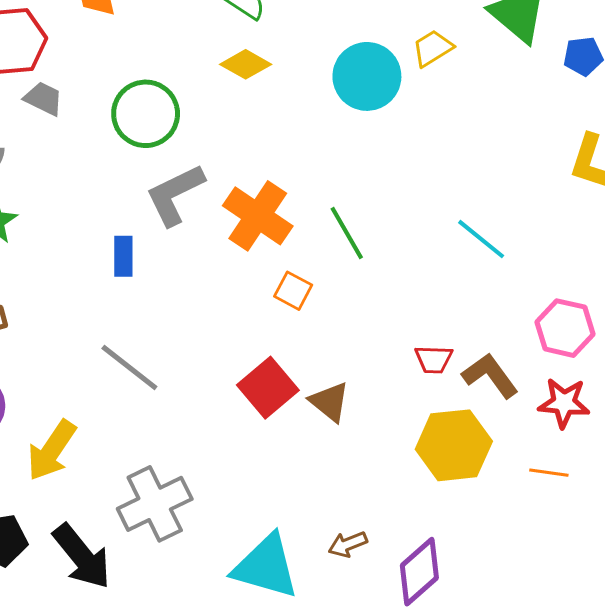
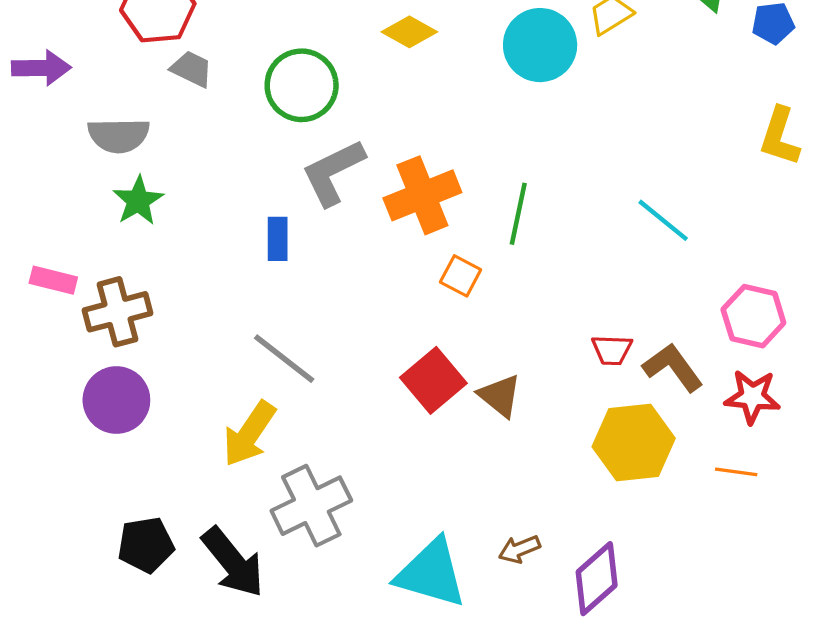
orange cross: (258, 216) -> (422, 195), turned 34
green line: (347, 233) -> (518, 214), turned 42
yellow arrow: (52, 450) -> (249, 434), moved

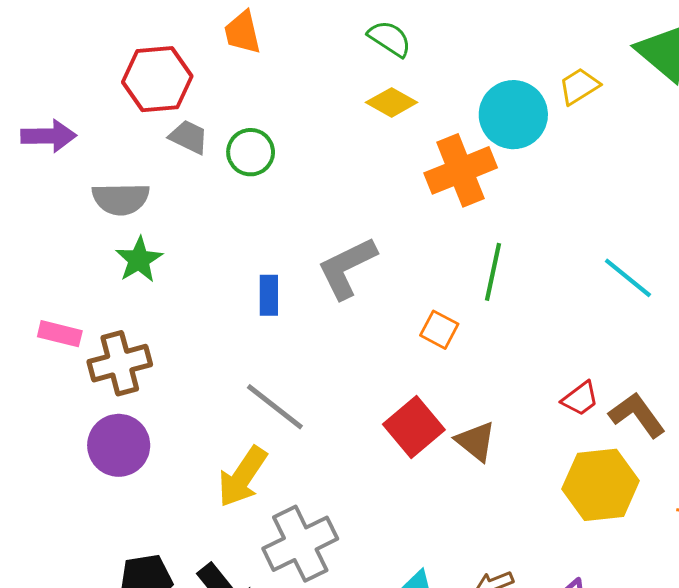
green circle: (302, 85) -> (251, 152), moved, size x0.7
gray L-shape: (333, 172) -> (347, 268), moved
orange cross: (422, 195) -> (461, 170), moved
red trapezoid: (612, 350) -> (580, 399), turned -39

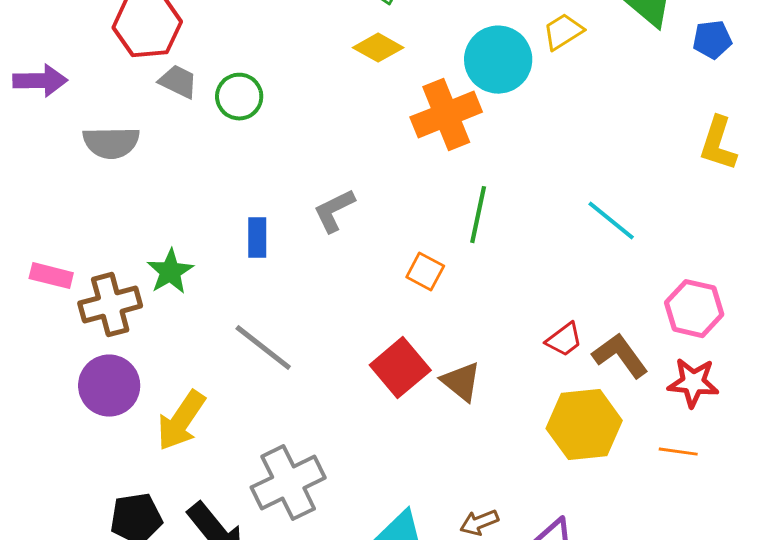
green star: (139, 260) -> (170, 272), moved
gray L-shape: (347, 268) -> (334, 211), size x0.7
yellow arrow: (242, 477) -> (181, 421), moved

